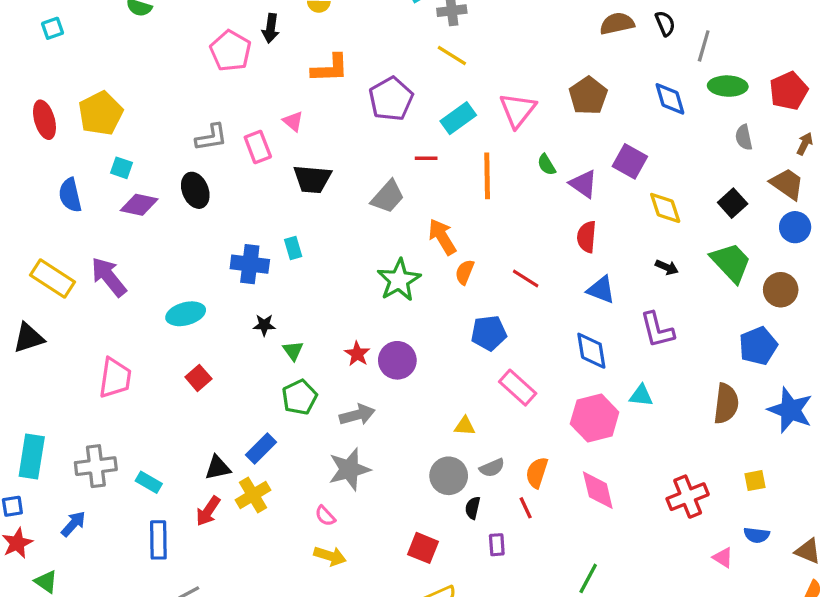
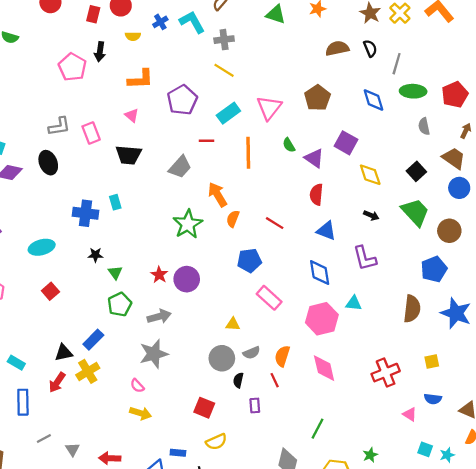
pink triangle: (293, 121) -> (132, 115), moved

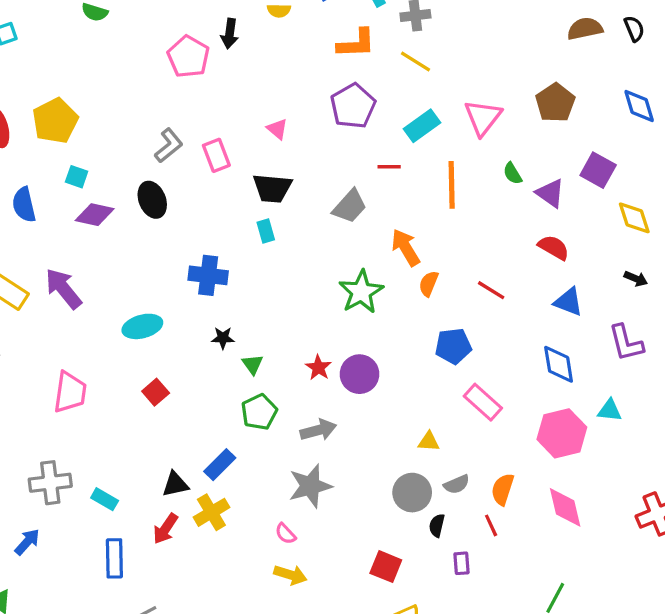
orange L-shape: (141, 79) -> (356, 43), moved
gray L-shape: (59, 126) -> (169, 145), turned -30
red semicircle: (316, 195) -> (554, 247), turned 115
cyan rectangle: (115, 202) -> (266, 231), moved

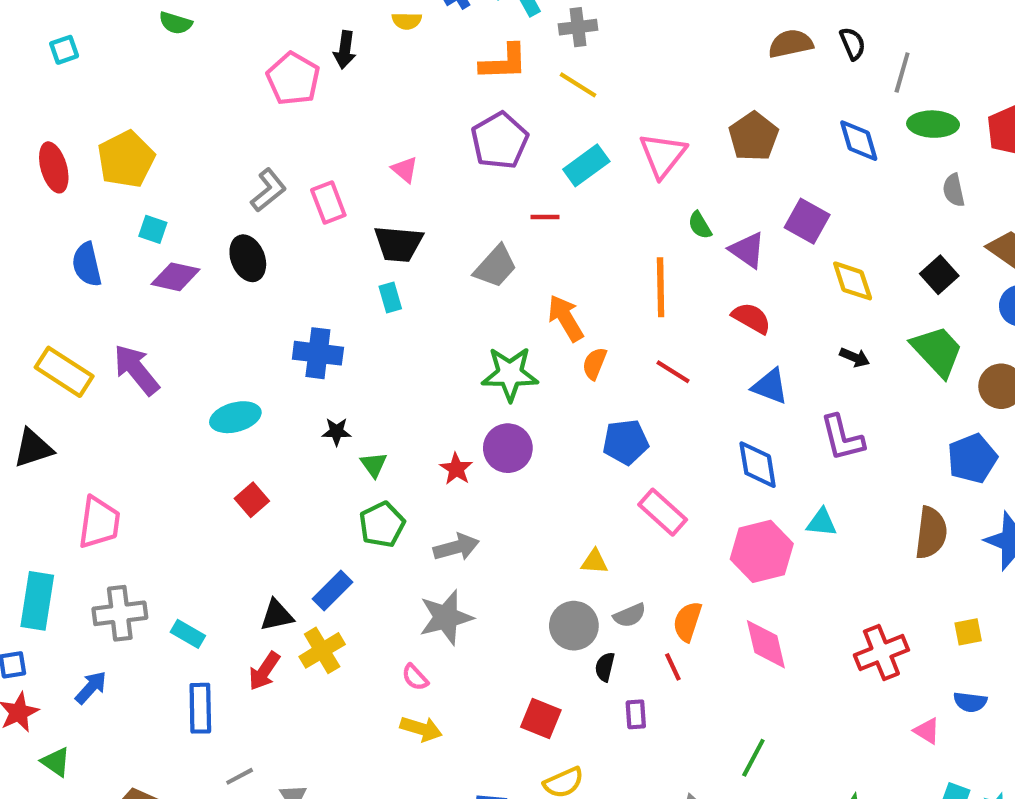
orange line: (452, 185) -> (661, 287), moved
green star: (361, 292) -> (510, 374), turned 30
purple circle: (360, 374) -> (508, 448), moved
pink trapezoid: (70, 392) -> (99, 522), moved

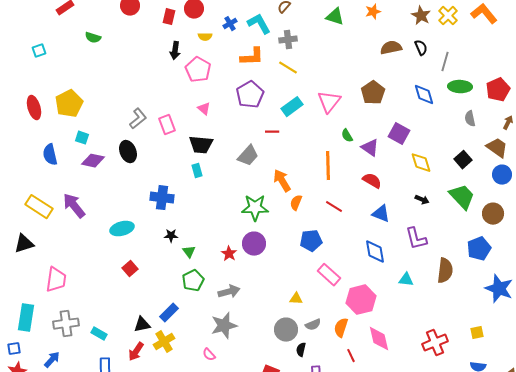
pink pentagon: (293, 79) -> (198, 70), moved
brown semicircle: (931, 533) -> (445, 271), moved
pink hexagon: (762, 551) -> (361, 300), moved
red line: (673, 667) -> (351, 356), moved

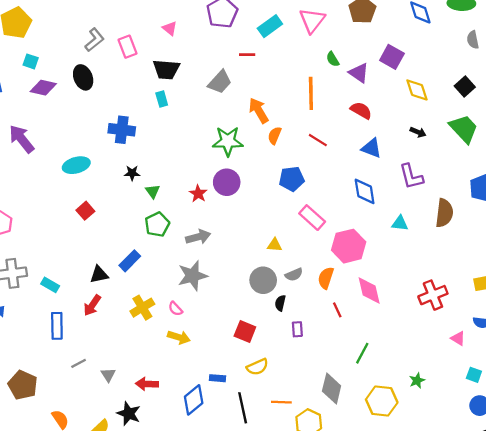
yellow cross: (164, 342) -> (142, 308), moved

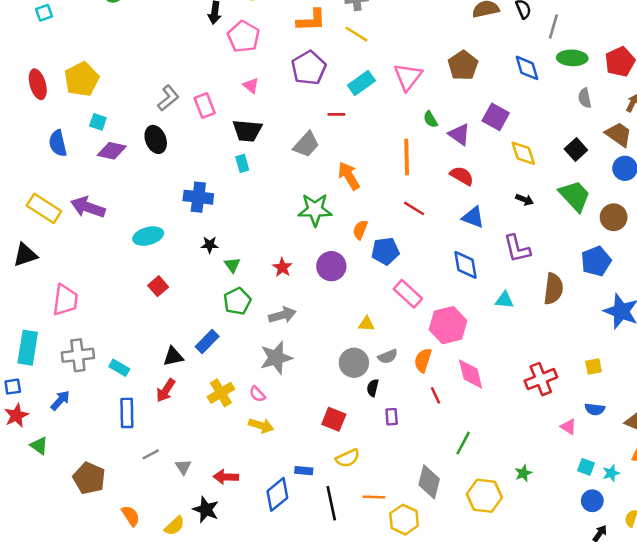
orange semicircle: (275, 136) -> (360, 230), moved
purple arrow: (22, 139) -> (88, 207), turned -32
purple circle: (227, 182) -> (331, 266), moved

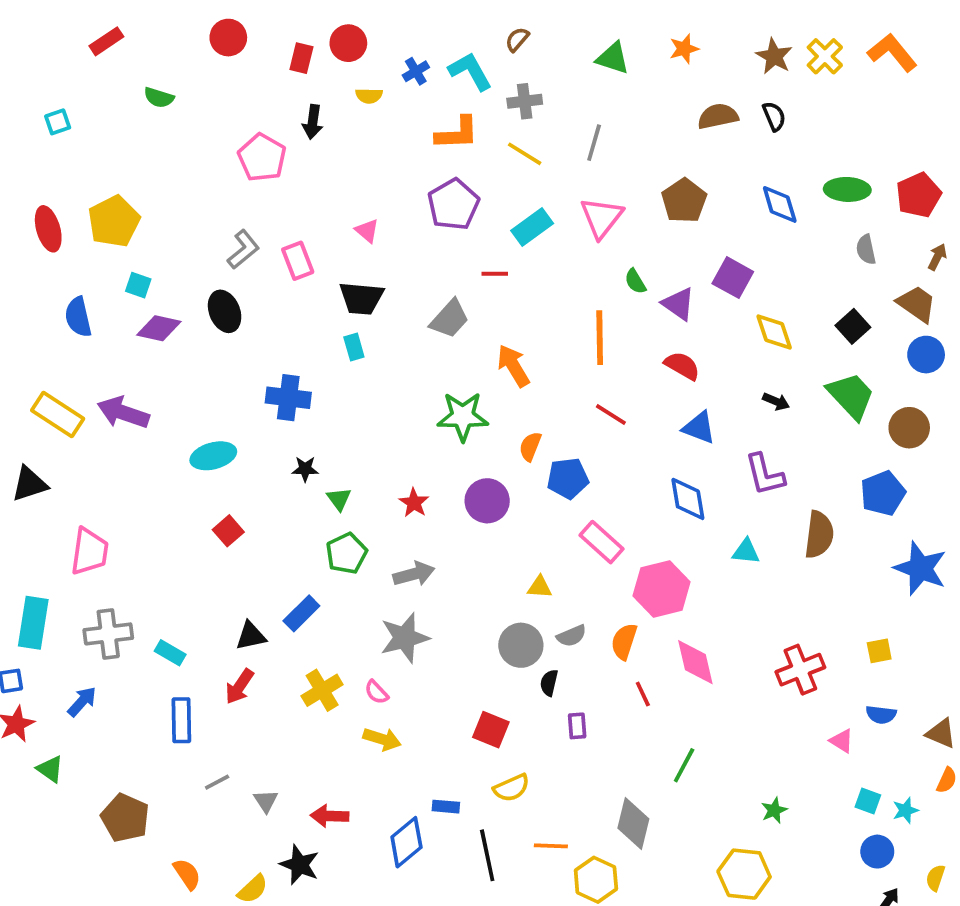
gray line: (553, 27) -> (594, 143), moved
pink pentagon: (244, 37) -> (262, 158), moved
yellow hexagon: (484, 496) -> (744, 874), moved

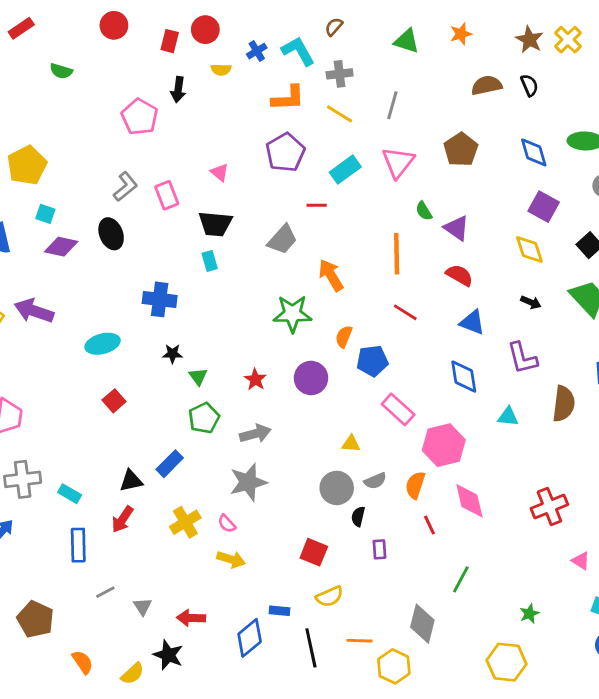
purple square: (733, 278) -> (544, 207), moved

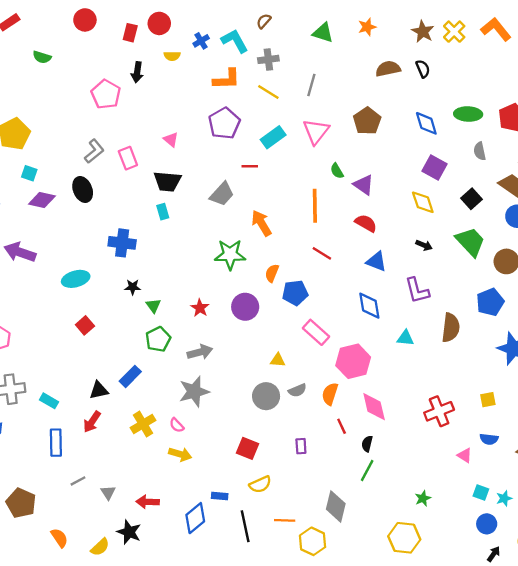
black semicircle: (358, 516) -> (367, 444), moved

